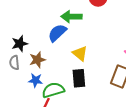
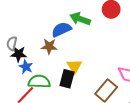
black star: (20, 44) -> (19, 54), moved
yellow triangle: (80, 54) -> (74, 66), moved
brown star: (37, 60) -> (49, 46), moved

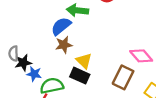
brown star: (49, 46) -> (64, 45), moved
black rectangle: (67, 79) -> (80, 76), turned -66

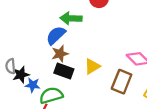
yellow triangle: (84, 61) -> (92, 66), moved, turned 49
black rectangle: (80, 76) -> (64, 71), moved

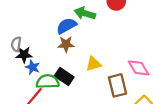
black rectangle: (64, 71) -> (64, 76), moved
brown rectangle: (122, 82) -> (117, 85), turned -50

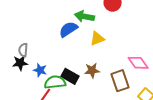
brown star: (66, 44) -> (92, 70), moved
black star: (24, 55) -> (20, 63), moved
yellow triangle: (93, 64) -> (97, 38), moved

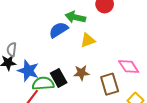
blue star: (40, 70) -> (28, 71), size x1.5
black rectangle: (70, 76) -> (59, 78), turned 30

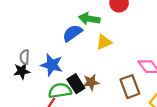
blue star: (28, 71) -> (52, 65), moved
brown star: (81, 73) -> (91, 82), moved

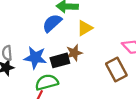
brown star: (91, 82) -> (74, 53), moved
black rectangle: (76, 84) -> (60, 60), moved, turned -66

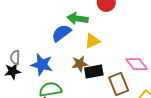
black rectangle: (60, 60) -> (94, 71), moved

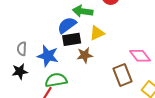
black star: (13, 71) -> (20, 71), moved
black rectangle: (94, 71) -> (72, 39), moved

